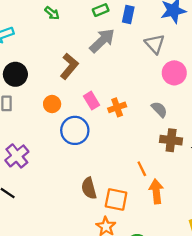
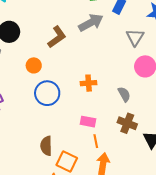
pink rectangle: (91, 101) -> (88, 122), moved, turned -63

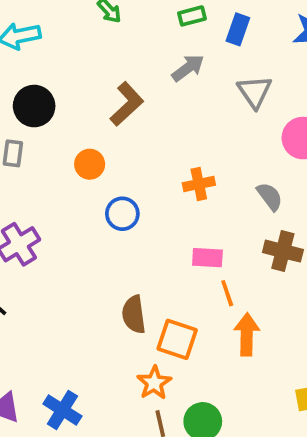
gray arrow: (91, 23) -> (188, 68), size x0.7
gray triangle: (135, 37) -> (255, 92), moved
blue circle: (47, 93) -> (122, 214), size x0.7

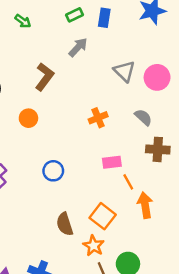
gray triangle: (255, 92) -> (124, 71), moved
blue circle: (122, 214) -> (53, 171), moved
brown semicircle: (134, 314) -> (65, 224), moved
orange square: (177, 339) -> (103, 216), turned 30

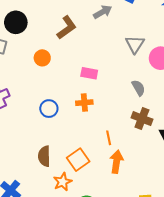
orange cross: (98, 118) -> (84, 103), moved
pink rectangle: (112, 162) -> (89, 73), moved

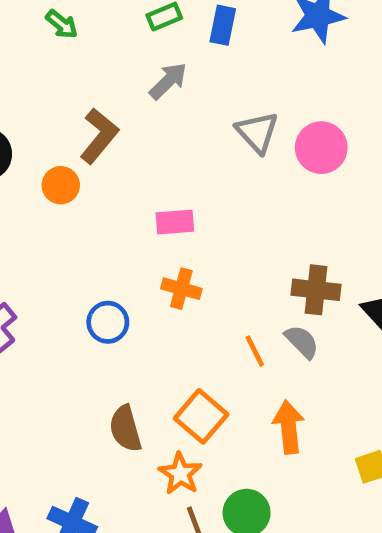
orange circle: (42, 58) -> (61, 185), moved
gray semicircle: (138, 88) -> (302, 342), moved
orange cross: (84, 103) -> (181, 289), turned 35
orange arrow: (117, 162) -> (289, 427), moved

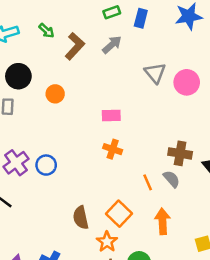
green arrow: (62, 24) -> (46, 31), moved
brown L-shape: (99, 136) -> (75, 46), moved
blue circle: (108, 322) -> (46, 165), moved

